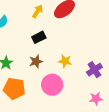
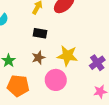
black rectangle: (39, 37) -> (40, 33), turned 40
yellow star: (65, 61) -> (67, 56), size x1.5

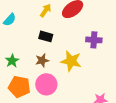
purple cross: (97, 63) -> (94, 40), moved, turned 35
pink circle: (56, 80) -> (46, 84), moved

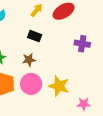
yellow star: (71, 61) -> (59, 86), moved

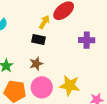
yellow arrow: (37, 10) -> (44, 22), moved

